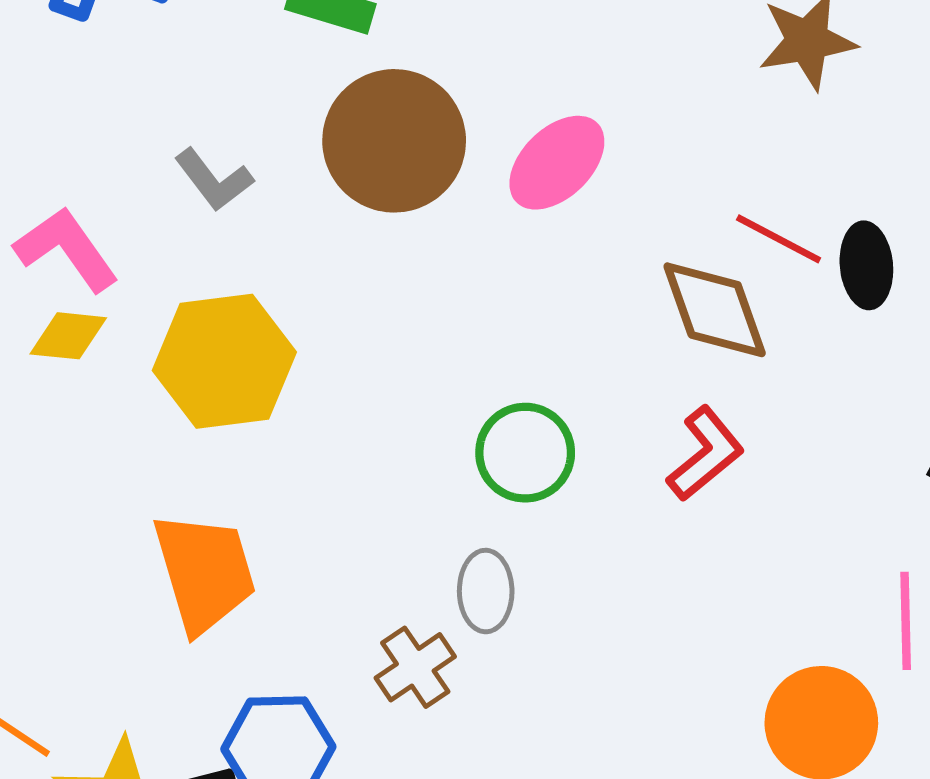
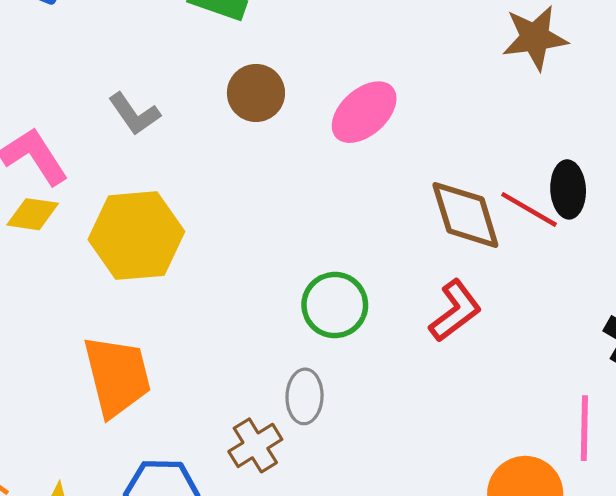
brown circle: (394, 141) -> (256, 93), size x0.6
red line: (779, 239) -> (529, 209), moved

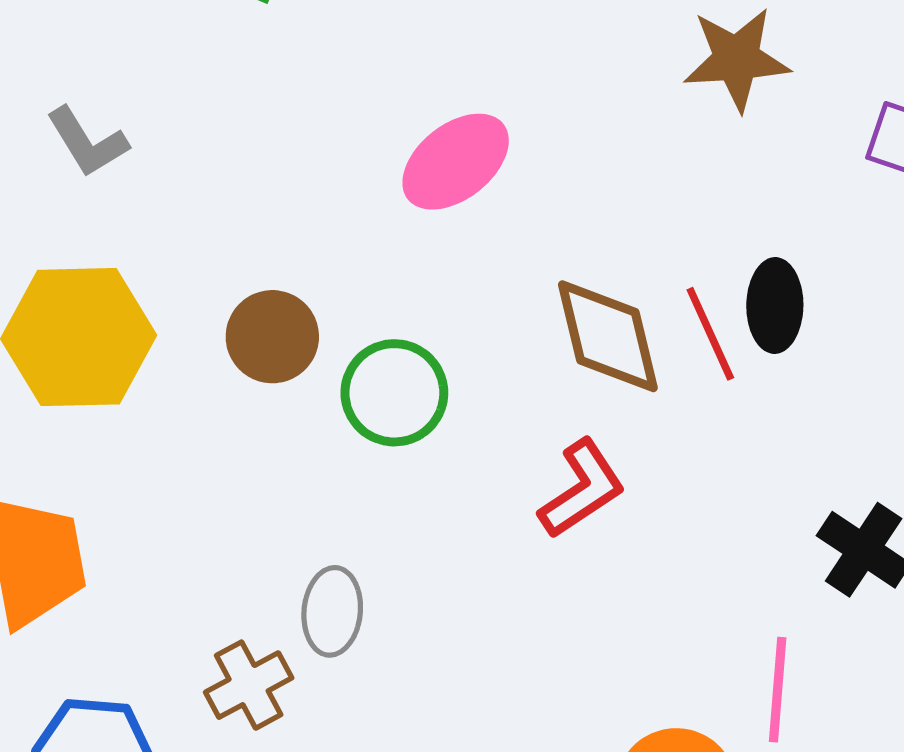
brown circle: (256, 93) -> (272, 337), moved
red line: (529, 209) -> (710, 334), turned 32
green circle: (335, 305) -> (394, 393), moved

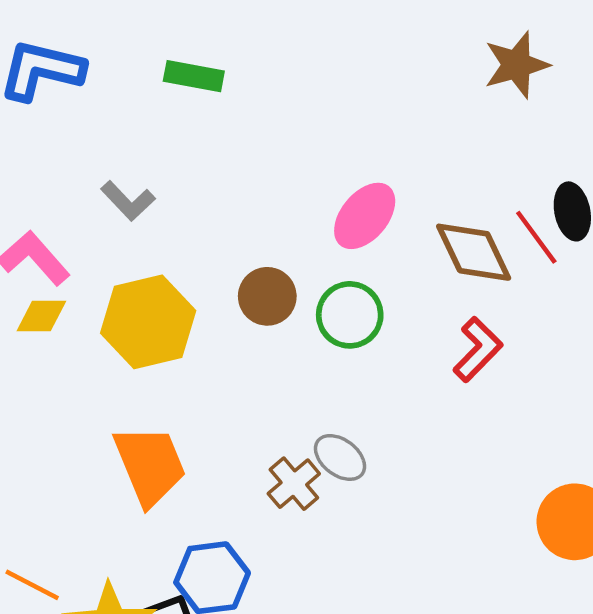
pink ellipse: (456, 162) -> (365, 216), moved
gray ellipse: (332, 611) -> (340, 457), turned -46
brown cross: (249, 685) -> (294, 484), moved

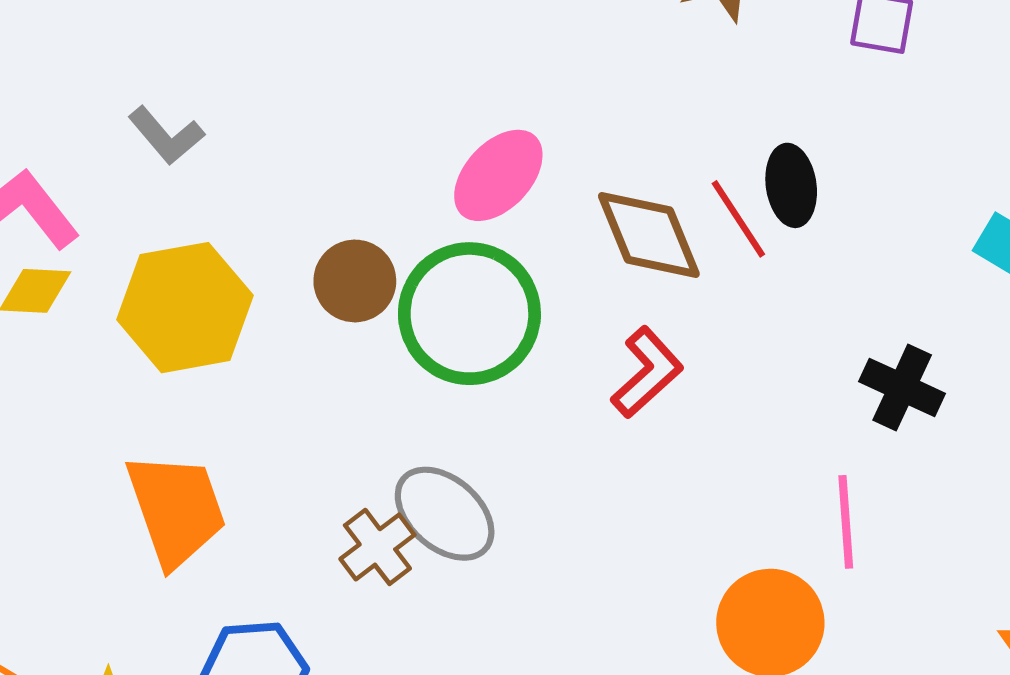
green circle: (350, 315) -> (469, 314), size x1.5
gray ellipse: (340, 457) -> (445, 514), size x1.4

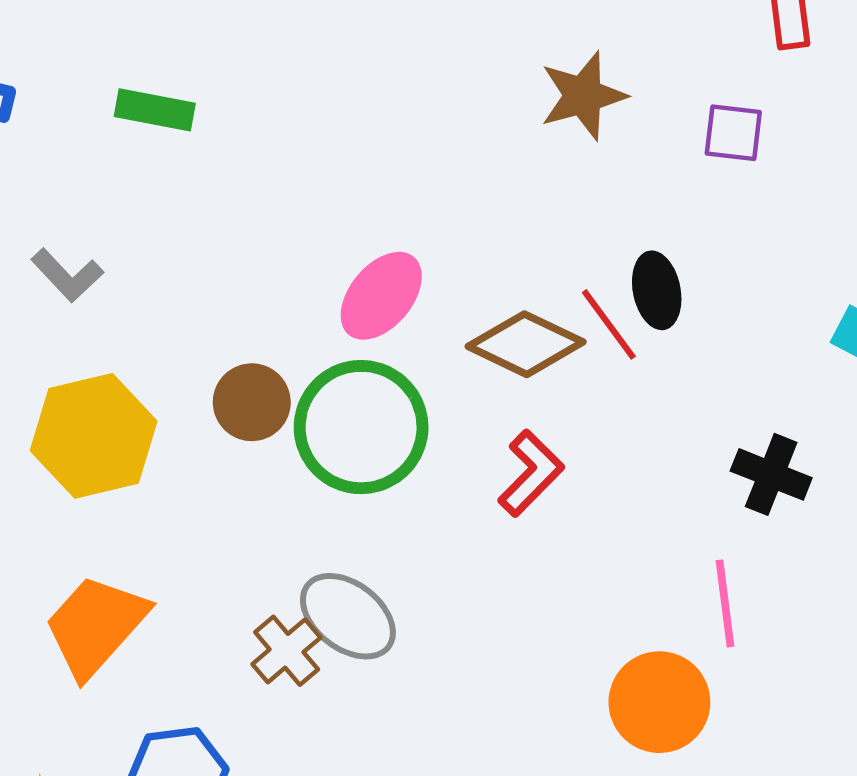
brown diamond: (649, 235) -> (526, 344), turned -39
orange trapezoid: (176, 509) -> (96, 626), turned -116

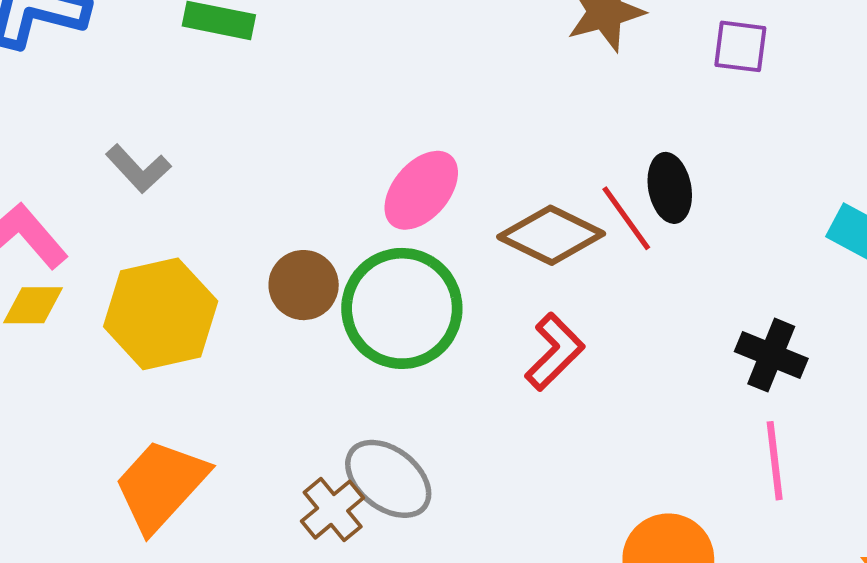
pink line: (725, 603) -> (775, 461), moved

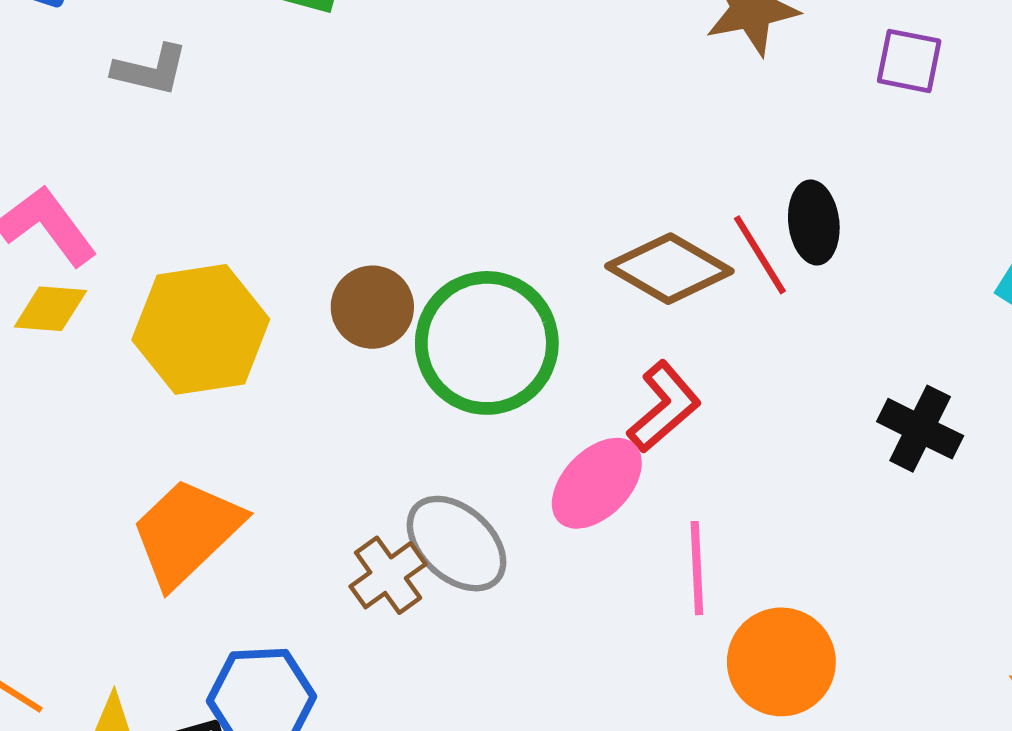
gray L-shape: (138, 169) -> (150, 70), moved, turned -38
pink ellipse: (421, 190) -> (597, 483), moved
pink line: (775, 461) -> (697, 568), moved

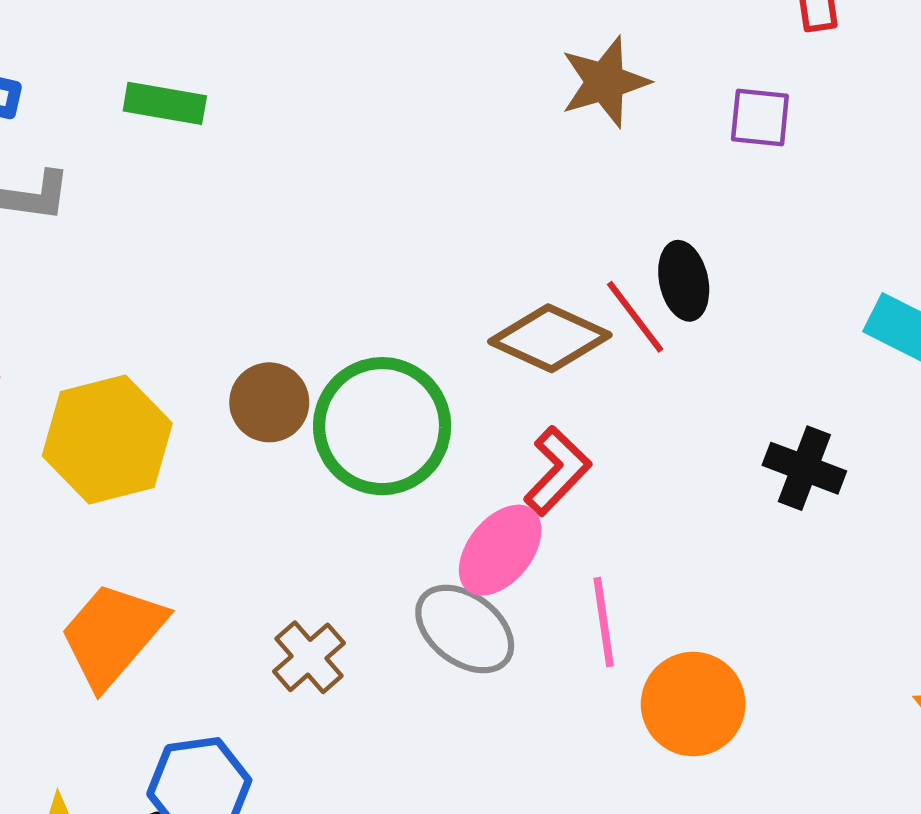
gray ellipse: (457, 544) -> (465, 629), moved

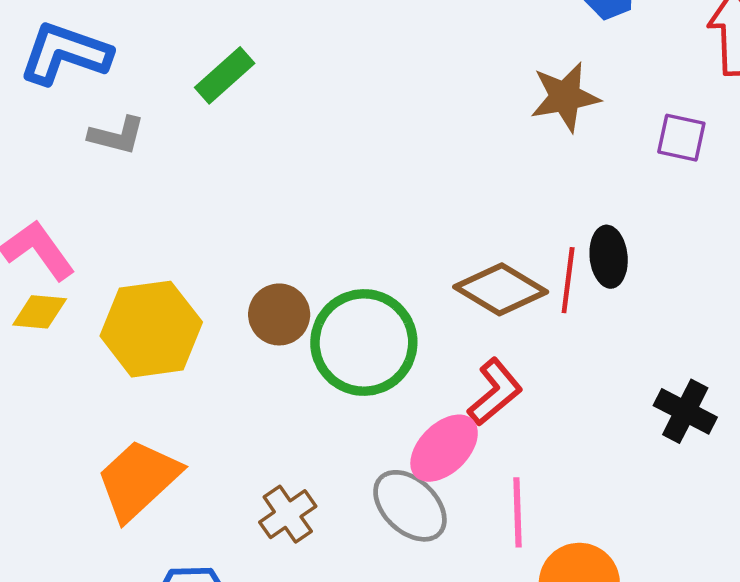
green rectangle: (165, 103) -> (225, 75), turned -58
red line: (635, 317) -> (568, 280), turned 38

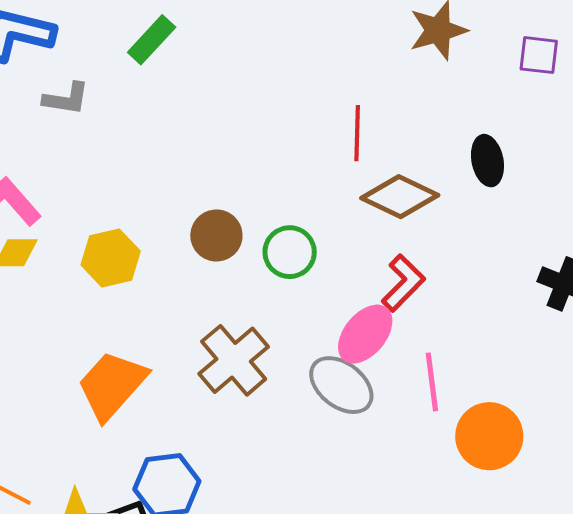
red line: (568, 280) -> (357, 133), moved
yellow hexagon: (151, 329) -> (111, 258), size x0.7
green circle: (364, 342) -> (290, 252), size x0.6
brown cross: (288, 514) -> (234, 360), moved, size x1.5

